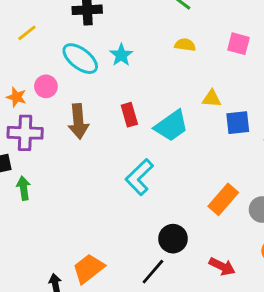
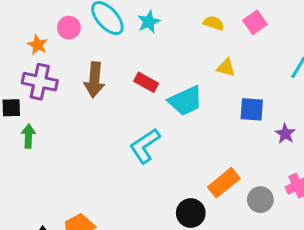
pink square: (238, 44) -> (255, 22), moved, turned 30
pink circle: (46, 86) -> (69, 28), moved
yellow triangle: (212, 99) -> (226, 68), moved
red rectangle: (129, 115) -> (146, 82), turned -55
black circle: (173, 239) -> (191, 213), moved

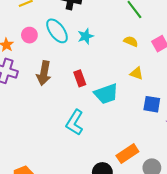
red rectangle: (146, 82) -> (80, 78), turned 35
cyan L-shape: (145, 146) -> (75, 123), turned -30

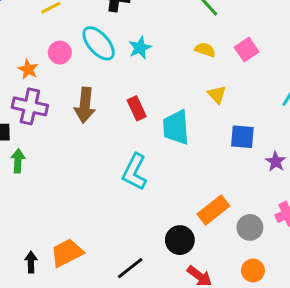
yellow triangle: (137, 73) -> (217, 95), turned 32
cyan trapezoid: (106, 94) -> (176, 127), turned 110

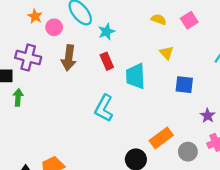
cyan star: (140, 48) -> (106, 32), moved
pink circle: (60, 53) -> (54, 27), moved
orange star: (28, 69) -> (35, 16), moved
purple star: (276, 162) -> (208, 116), moved

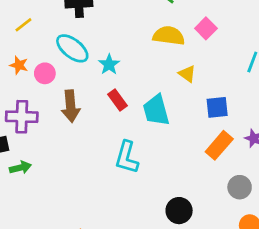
yellow semicircle: (159, 19) -> (169, 36), size x1.6
green arrow: (18, 97) -> (20, 168), turned 84
orange rectangle: (161, 138) -> (219, 145), moved

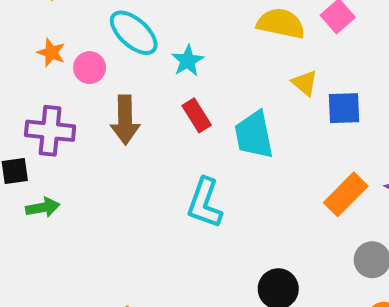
blue square: (217, 107) -> (344, 108), moved

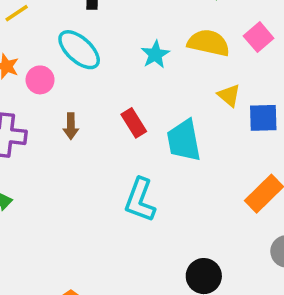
cyan star: (188, 61) -> (155, 54), moved
brown arrow: (125, 120) -> (71, 126), size x0.6

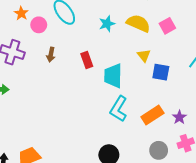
cyan L-shape: (140, 200) -> (119, 109), moved

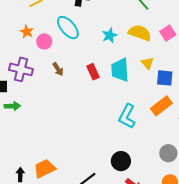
brown arrow: (51, 55) -> (58, 69), turned -40
cyan trapezoid: (113, 76) -> (120, 70), moved
orange rectangle: (152, 115) -> (161, 106), moved

